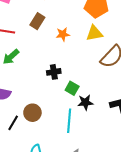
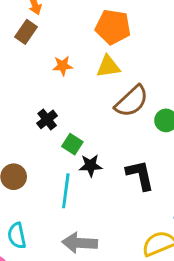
brown rectangle: (37, 21) -> (26, 32), moved
black cross: (54, 72) -> (47, 119), turned -32

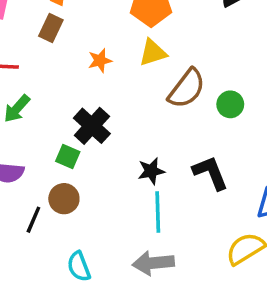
black cross: (47, 119) -> (92, 126), size x1.5
green square: (72, 144) -> (68, 156), moved
cyan line: (66, 191) -> (158, 212), moved

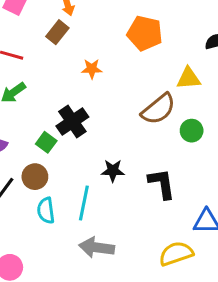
yellow triangle: (153, 53) -> (189, 78), moved
cyan line: (158, 212) -> (84, 203), moved
cyan semicircle: (79, 266) -> (46, 211), moved

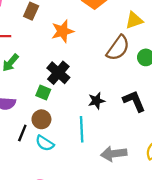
orange star: (92, 69) -> (63, 31), size x1.5
cyan semicircle: (46, 211) -> (45, 143), moved, turned -36
gray arrow: (97, 247) -> (114, 154), moved

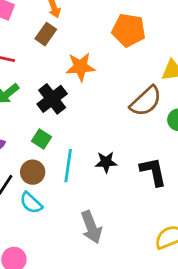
black cross: (58, 73) -> (52, 99), moved
cyan line: (82, 129) -> (68, 166), moved
gray arrow: (114, 154) -> (91, 227), moved, turned -115

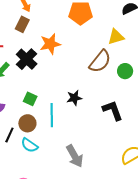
black cross: (52, 99) -> (27, 59), moved
black star: (106, 162) -> (74, 98), moved

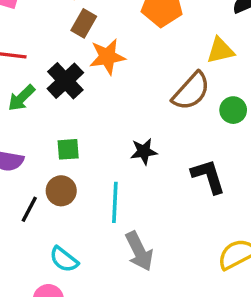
brown rectangle: (22, 24) -> (84, 23), moved
green square: (30, 99) -> (68, 149), turned -32
cyan line: (52, 115) -> (115, 202), moved
cyan semicircle: (29, 145) -> (64, 259), moved

